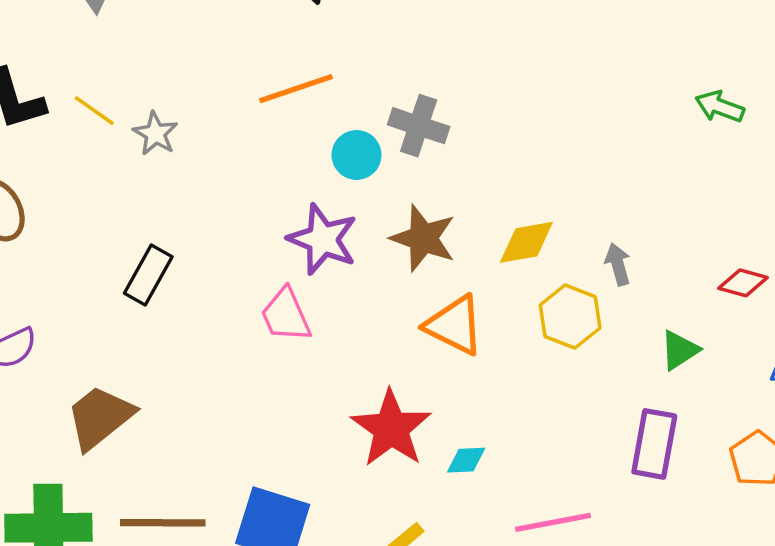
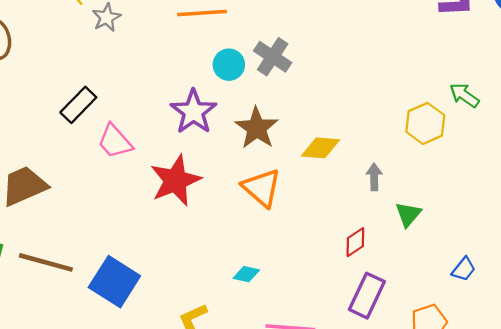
red diamond: (743, 283) -> (355, 242), moved, turned -64
pink trapezoid: (286, 315) -> (115, 141), moved, turned -33
yellow hexagon: (570, 317) -> (425, 123), moved
green triangle: (680, 350) -> (408, 214), moved, turned -32
red star: (391, 428) -> (175, 181), moved

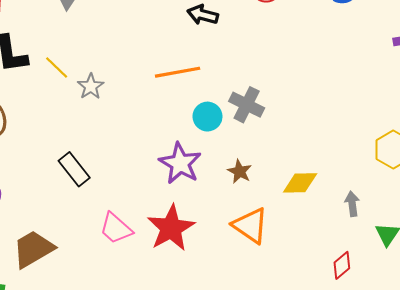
black rectangle: (78, 105) -> (74, 169), turned -76
brown star: (257, 128) -> (240, 172), size x0.6
pink trapezoid: (115, 141) -> (116, 228), moved

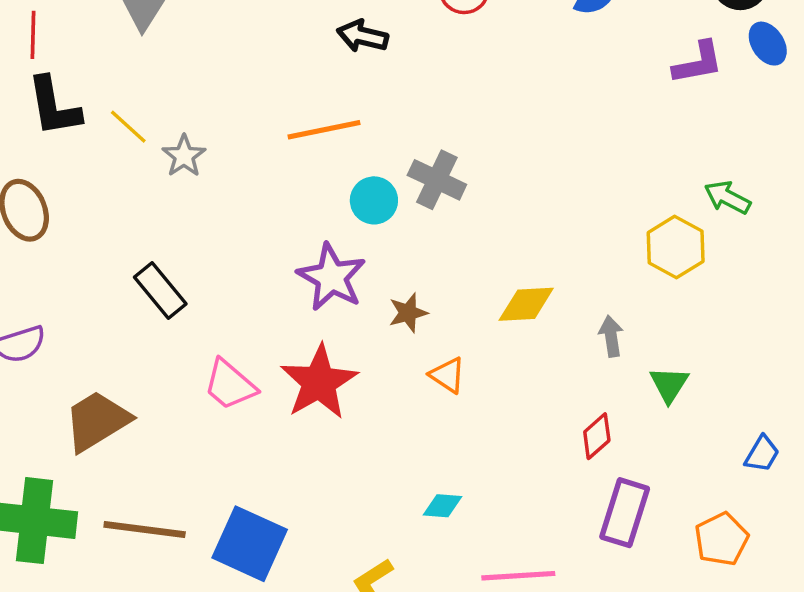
brown star: (240, 172) -> (408, 313), moved, turned 30
orange triangle: (250, 226) -> (447, 375), size x0.6

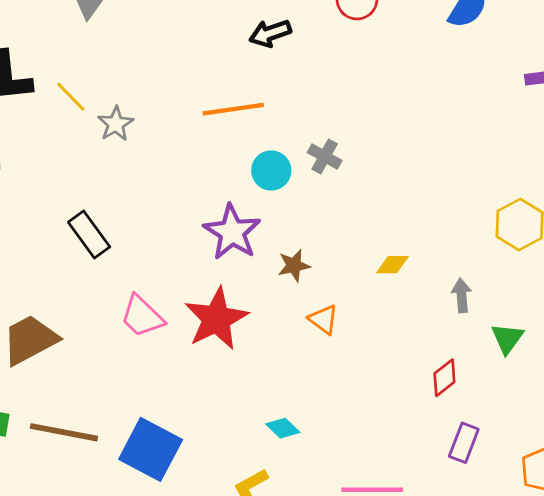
black arrow: (363, 36) -> (270, 33), turned -36
gray cross: (437, 180) -> (325, 157), size x0.7
yellow diamond: (526, 304) -> (392, 265), size x0.7
cyan diamond: (443, 506) -> (283, 428), moved, turned 36
purple rectangle: (625, 513) -> (464, 443), size x0.7

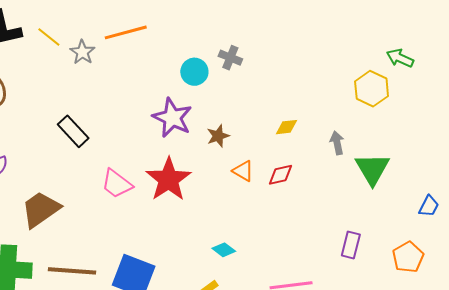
orange line: (233, 109) -> (126, 32), moved
green triangle: (507, 338) -> (372, 169), size x1.5
red diamond: (444, 378) -> (281, 175), moved, turned 32

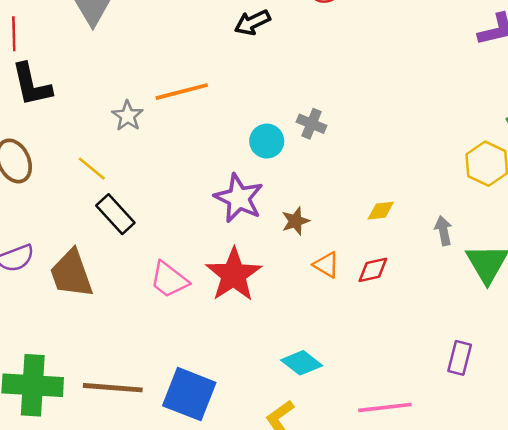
yellow line: (49, 37) -> (92, 169), moved
brown trapezoid: (41, 209) -> (71, 274), moved, turned -75
cyan diamond: (224, 250) -> (302, 363), size x1.4

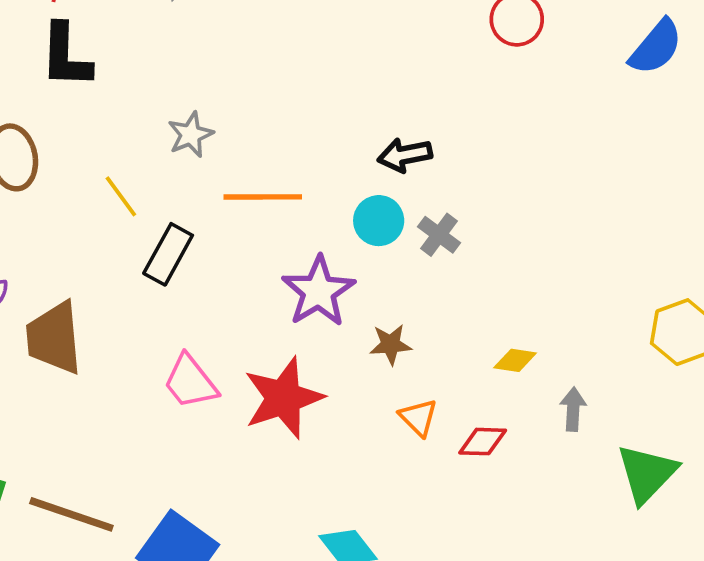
black arrow: (252, 22) -> (405, 155), moved
orange line: (182, 92) -> (263, 197), moved
gray cross: (312, 124) -> (439, 235), moved
black rectangle: (115, 214) -> (168, 254), moved, turned 57
gray arrow: (443, 231) -> (573, 409), moved

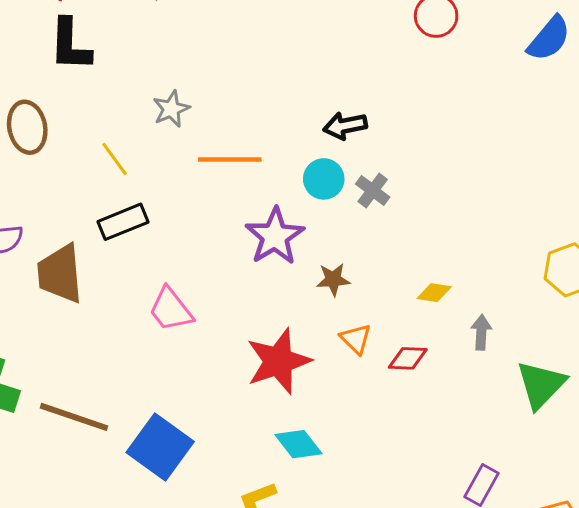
black rectangle: (168, 254) -> (123, 222), moved, turned 39
red star: (283, 398) -> (278, 361), moved

